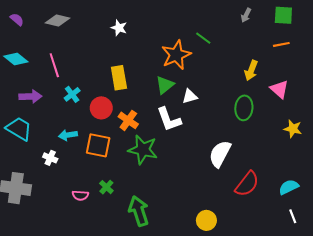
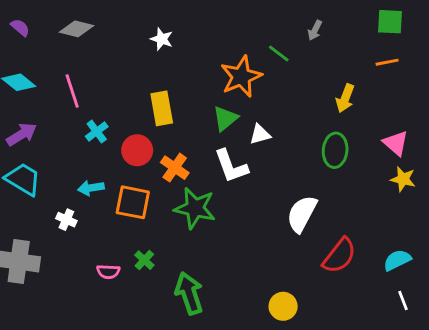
gray arrow: (246, 15) -> (315, 30), moved
pink triangle: (279, 89) -> (396, 143), moved
purple arrow: (30, 96) -> (22, 134), moved, turned -30

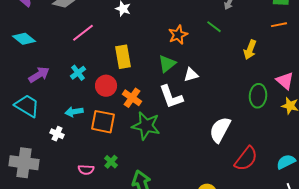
green line: (279, 53) -> (214, 27), moved
orange star: (241, 77) -> (178, 35), size x0.7
pink line: (72, 91) -> (83, 33), moved, turned 70
purple arrow: (22, 134) -> (39, 75), moved
green ellipse: (335, 150) -> (258, 96), moved

